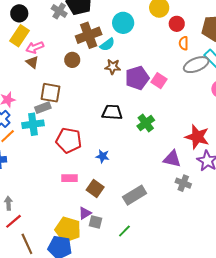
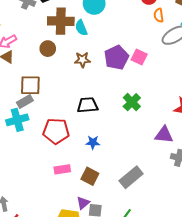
brown cross: (89, 35) -> (61, 21), turned 30
cyan semicircle: (107, 45) -> (81, 28), turned 112
brown star: (113, 67) -> (82, 60), moved
black trapezoid: (112, 112) -> (88, 105), moved

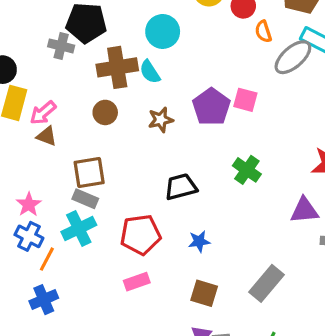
gray rectangle: (25, 102) -> (85, 199), turned 63
pink rectangle: (62, 169) -> (137, 282), moved

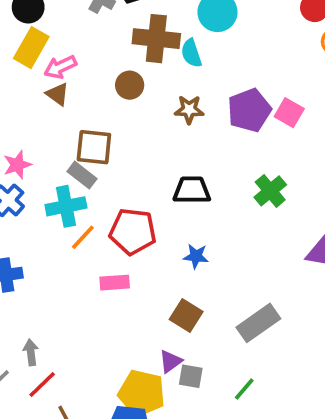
orange line: (47, 259) -> (83, 237), moved

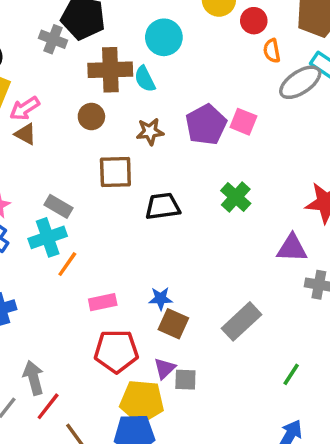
brown square: (94, 147) -> (115, 172), moved
red pentagon: (133, 231) -> (116, 351), moved
blue star: (196, 256) -> (161, 299), moved
gray arrow: (31, 352) -> (34, 378), size x1.4
green line: (244, 389) -> (291, 374), moved

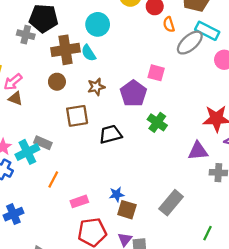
purple pentagon: (206, 125) -> (133, 93), moved
cyan cross: (48, 237) -> (27, 152), moved

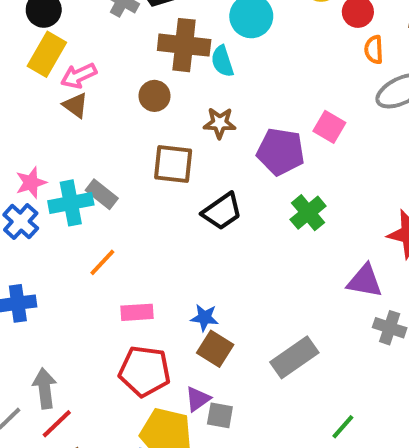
purple pentagon: (133, 93) -> (281, 152), turned 30
black trapezoid: (111, 134) -> (222, 211), turned 145

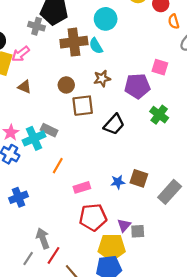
pink arrow: (79, 76) -> (21, 54), moved
brown circle: (154, 96) -> (66, 85), moved
brown square: (215, 349) -> (139, 178), moved

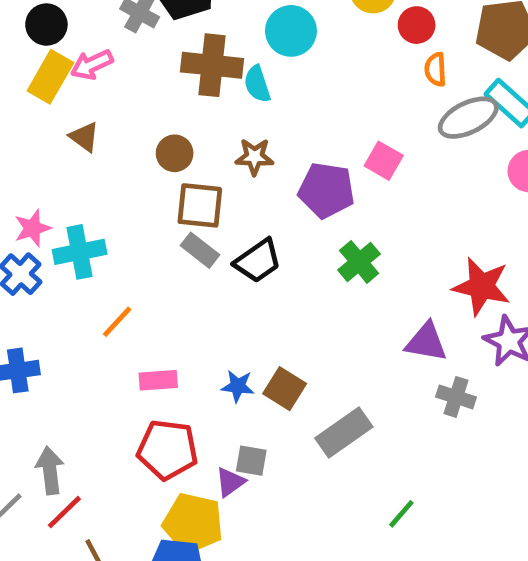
gray rectangle: (49, 130) -> (200, 250), moved
gray square: (138, 231) -> (251, 461), moved

